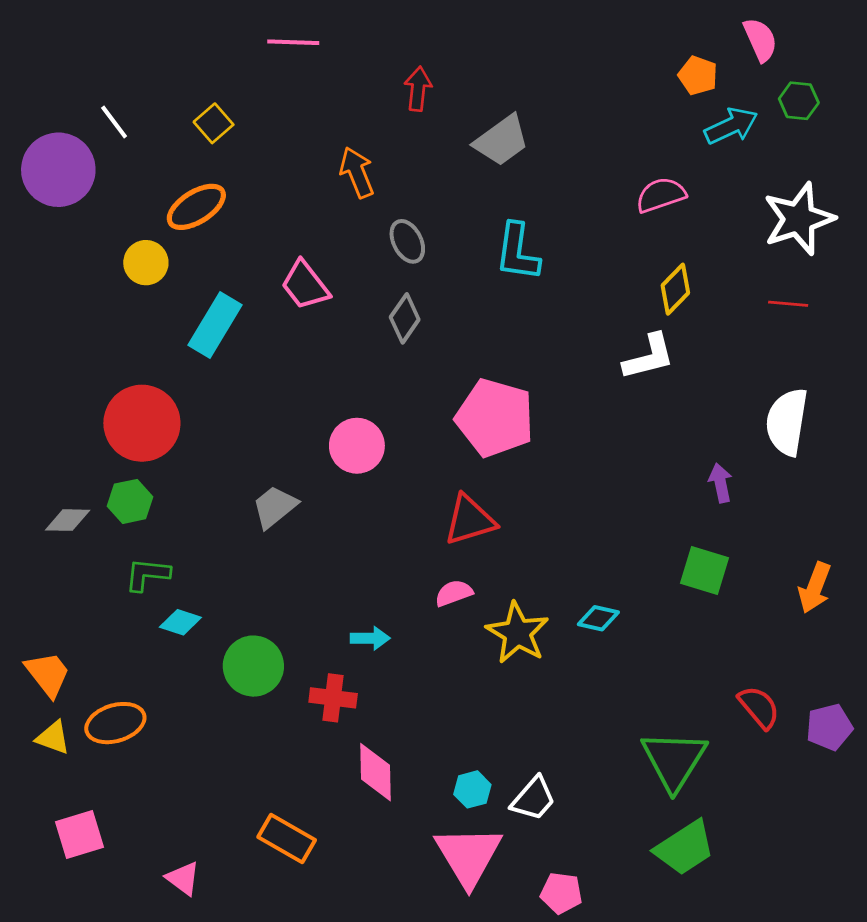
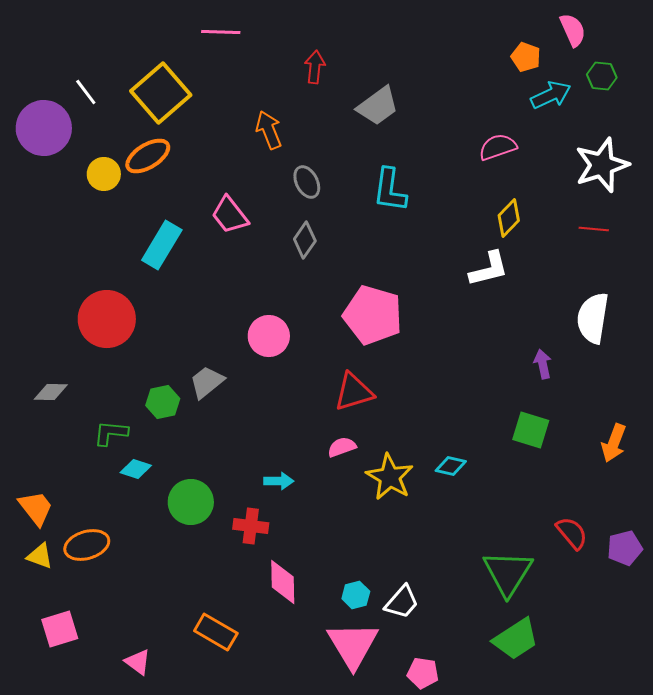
yellow square: (214, 123) -> (161, 93), size x2.0
yellow circle: (146, 263) -> (104, 174), moved
green hexagon: (130, 501) -> (163, 402), moved

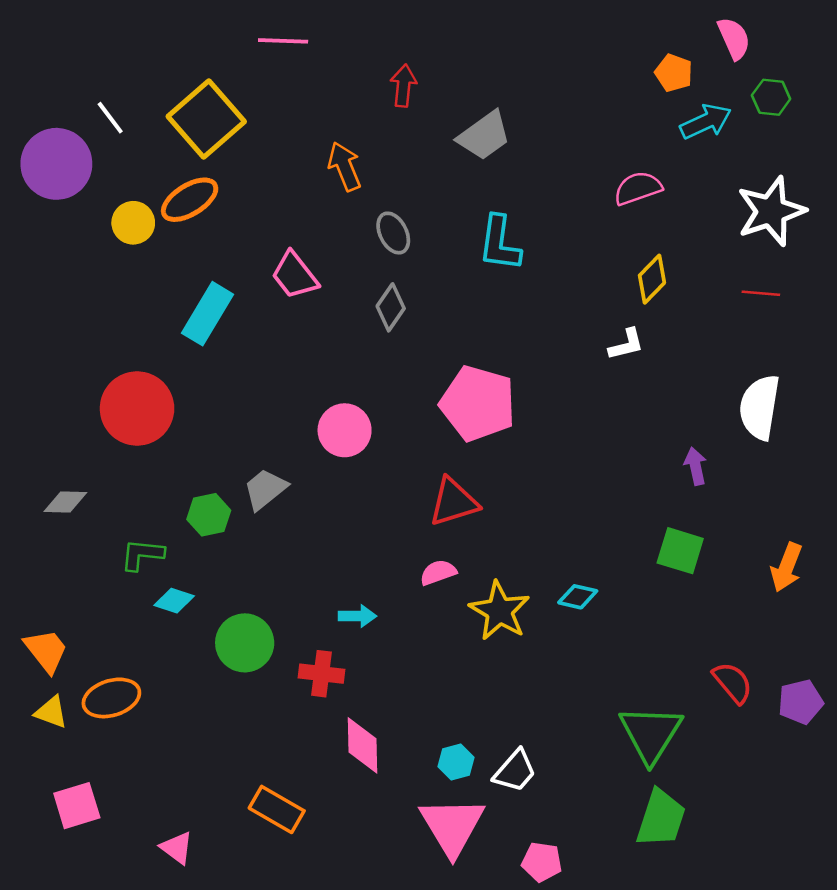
white L-shape: (489, 269) -> (626, 344), size x0.7
green trapezoid: (516, 639) -> (661, 818), turned -39

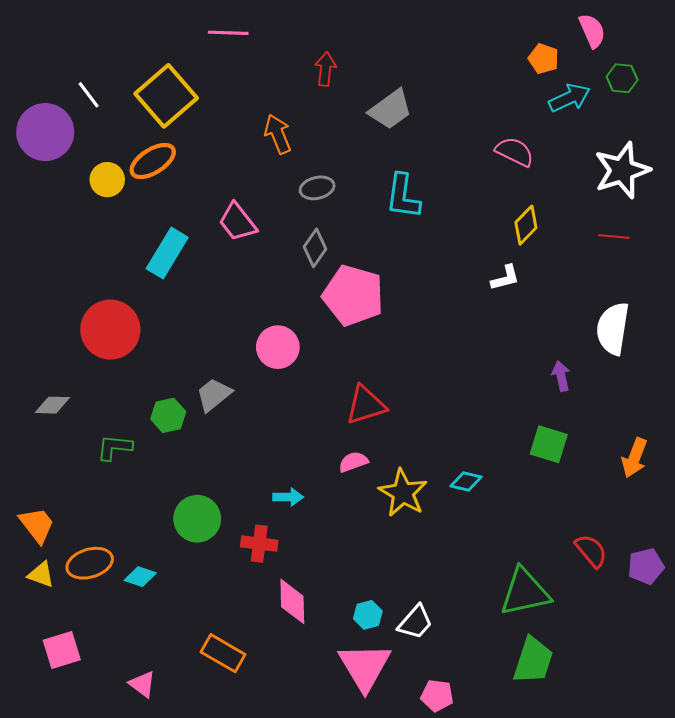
pink semicircle: (638, 188) -> (515, 152), turned 45
gray ellipse: (393, 233) -> (317, 188), turned -76
pink pentagon: (478, 403) -> (353, 295), moved
cyan diamond: (174, 601) -> (140, 577), moved
green triangle: (651, 734) -> (525, 592), turned 46

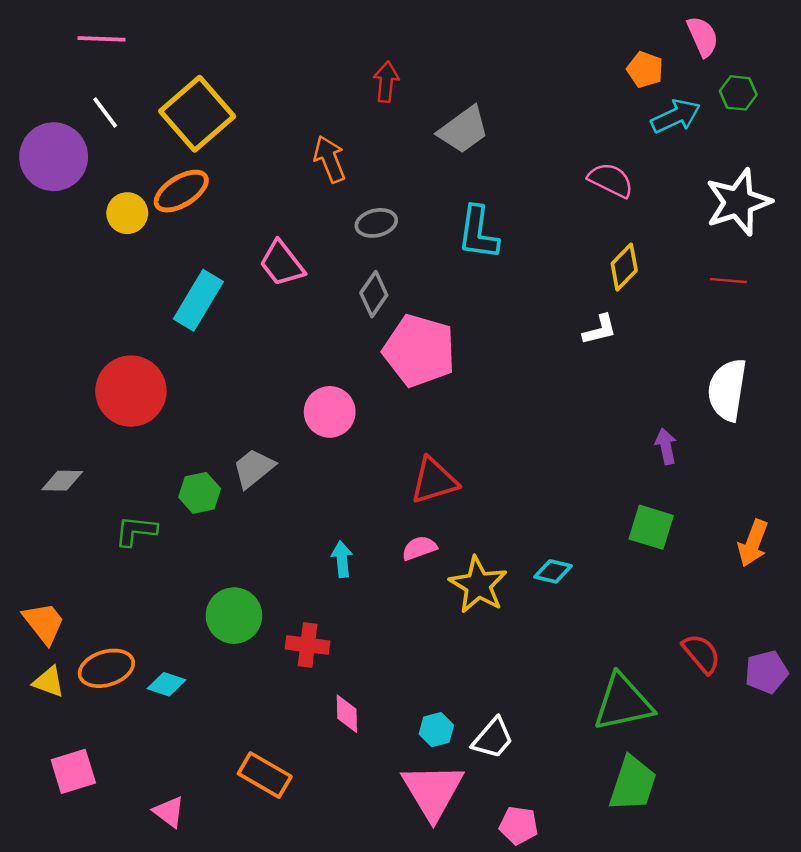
pink line: (228, 33) -> (101, 39), moved
cyan arrow: (288, 497) -> (342, 559), moved, turned -96
pink diamond: (292, 601) -> (347, 714), size x0.7

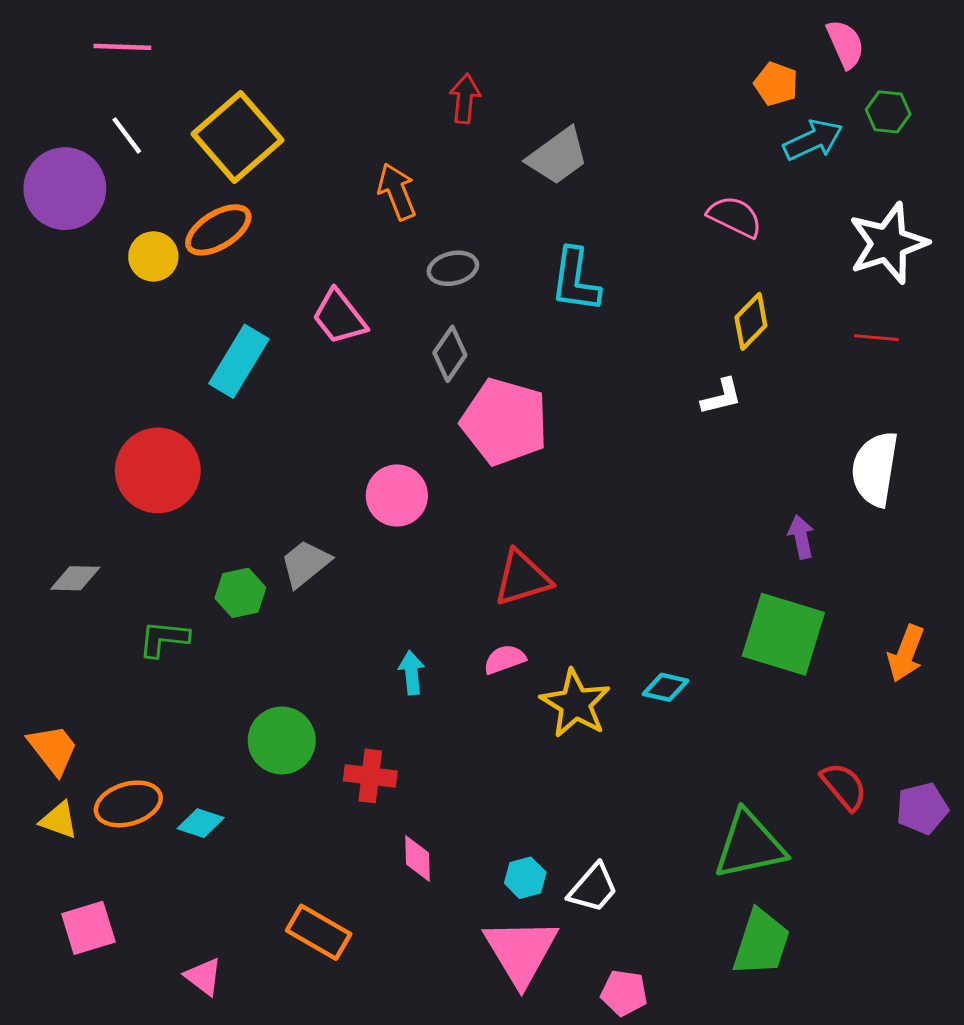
green square: (651, 527) -> (783, 634), size x1.5

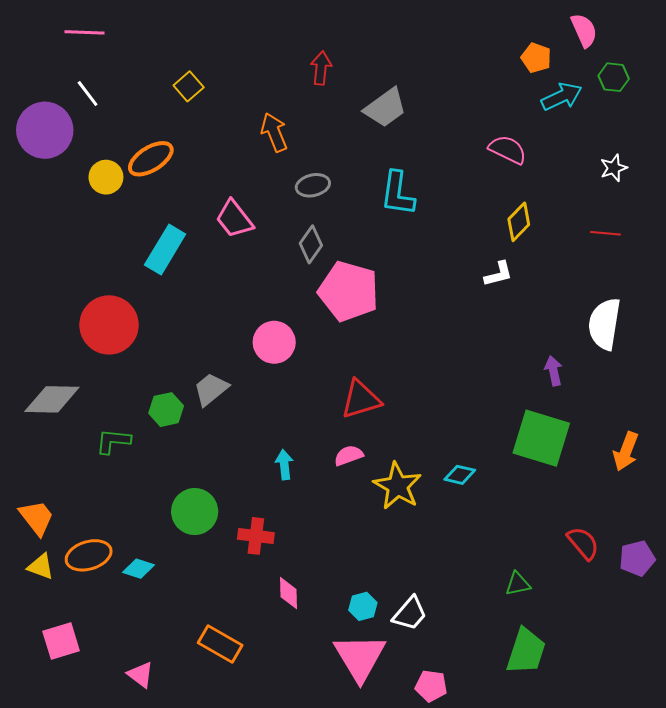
yellow square: (237, 137) -> (189, 86), moved, size x0.5
white star: (888, 243) -> (614, 168), size x0.5
gray diamond: (75, 578) -> (52, 399), size x1.6
green triangle: (749, 845) -> (518, 584), size x0.5

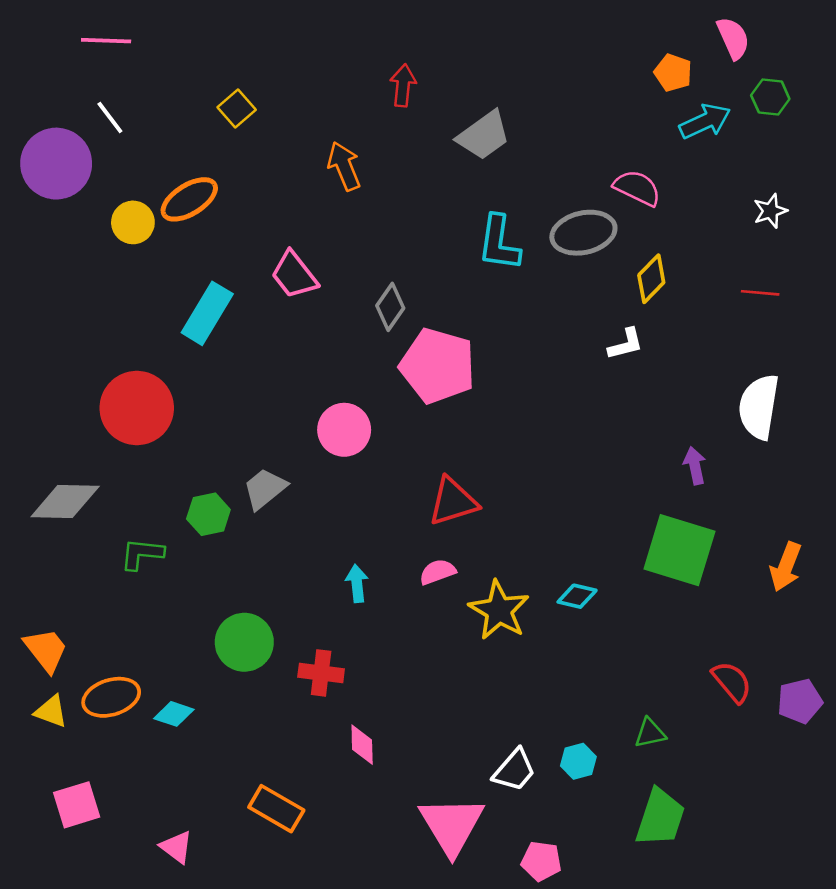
gray ellipse: (313, 185) -> (583, 233), moved, size x1.5
cyan hexagon: (363, 606) -> (578, 761), moved

